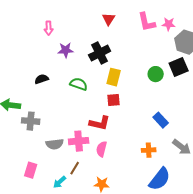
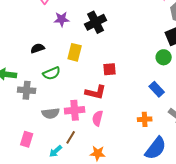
green circle: (156, 74) -> (164, 57), moved
yellow rectangle: (114, 77) -> (75, 52), moved
green semicircle: (79, 84) -> (52, 73), moved, turned 138

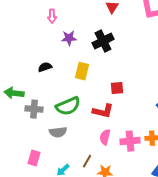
green semicircle: (52, 73) -> (68, 106), moved, size x1.4
pink cross: (75, 110) -> (130, 141), moved
brown line: (71, 137) -> (87, 161), moved

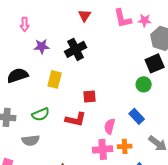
black semicircle: (45, 67) -> (18, 75), size x1.5
green semicircle: (68, 106) -> (41, 114), size x0.7
pink semicircle: (105, 137) -> (110, 126), moved

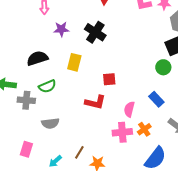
black cross: (76, 49) -> (95, 32), turned -30
green semicircle: (41, 114) -> (47, 86), moved
orange cross: (125, 146) -> (144, 129), turned -32

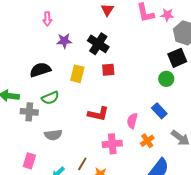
red square: (109, 79) -> (108, 70), moved
pink cross: (122, 132) -> (112, 144), moved

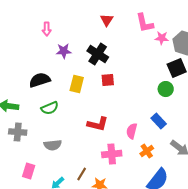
pink star: (167, 15) -> (162, 38), moved
gray cross: (29, 112) -> (18, 132), moved

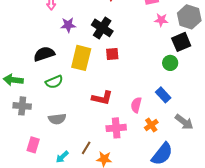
pink star: (162, 38) -> (161, 20), moved
yellow rectangle: (77, 84) -> (81, 58), size x1.4

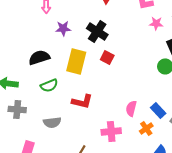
red square: (112, 54) -> (107, 57), turned 32
blue rectangle: (163, 95) -> (158, 110), moved
red L-shape: (102, 98) -> (82, 101), moved

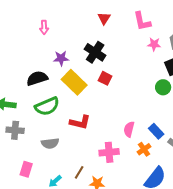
purple star: (63, 28) -> (61, 58), moved
yellow rectangle: (76, 61) -> (74, 82), turned -60
green semicircle: (49, 85) -> (47, 106), size x1.4

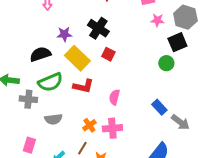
red L-shape: (80, 122) -> (83, 86), moved
pink semicircle: (129, 129) -> (114, 97), moved
gray cross: (15, 130) -> (28, 99), moved
orange cross: (144, 149) -> (89, 125), moved

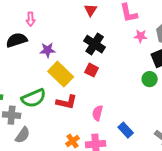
black cross: (98, 28) -> (95, 44), moved
black semicircle: (40, 54) -> (17, 40), moved
blue rectangle: (159, 107) -> (126, 130), moved
gray semicircle: (53, 119) -> (23, 135), moved, turned -48

